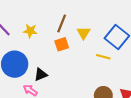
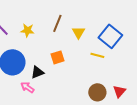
orange square: (62, 44) -> (57, 57), moved

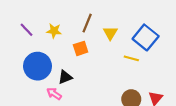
orange square: (57, 57) -> (81, 48), moved

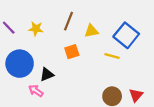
yellow triangle: (110, 33) -> (91, 31), turned 48
orange square: (81, 48) -> (72, 52), moved

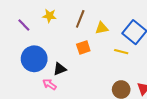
yellow star: (36, 29) -> (50, 16), moved

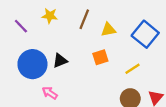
orange square: (83, 48) -> (100, 57), moved
yellow line: (121, 52) -> (133, 69), moved, turned -48
black triangle: (60, 69) -> (60, 61), moved

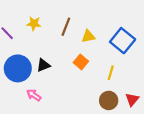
orange square: (100, 57) -> (81, 62), turned -32
yellow line: (133, 69) -> (111, 73), turned -40

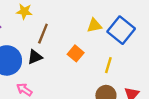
brown line: (66, 27) -> (43, 34), moved
yellow triangle: (88, 36) -> (94, 25), moved

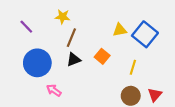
yellow star: (24, 11) -> (63, 17), moved
black triangle: (35, 57) -> (74, 60), moved

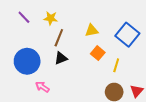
purple line: (26, 27) -> (24, 17), moved
yellow triangle: (120, 30) -> (92, 31), moved
orange square: (102, 56) -> (98, 53), moved

